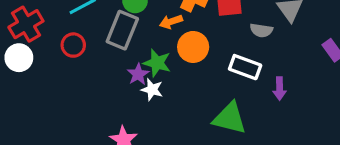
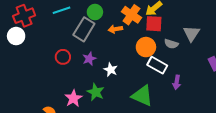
red circle: (73, 45) -> (63, 57), moved
orange circle: (193, 47) -> (146, 47), moved
green star: (157, 63) -> (96, 92), moved
white star: (152, 90) -> (111, 70), moved

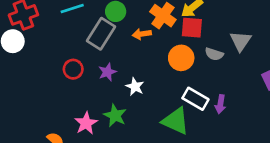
white rectangle: (157, 65) -> (195, 99), moved

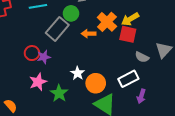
orange circle: (181, 58) -> (96, 83), moved
purple star: (107, 72) -> (44, 57), moved
white rectangle: (195, 99) -> (128, 79), moved, turned -66
pink star: (86, 123) -> (38, 82), moved

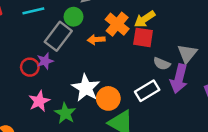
purple star: (44, 57) -> (45, 61), moved
white star: (78, 73) -> (86, 88), size x1.6
purple arrow: (141, 96) -> (179, 79), moved, size x1.6

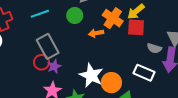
gray rectangle: (58, 36) -> (48, 46), moved, turned -60
purple star: (45, 61) -> (54, 66), moved
white rectangle: (147, 91) -> (144, 73), turned 60

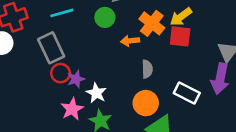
gray rectangle: (48, 46) -> (51, 48), moved
gray semicircle: (154, 48) -> (147, 69), moved, turned -112
white star: (91, 75) -> (96, 93), moved, size x0.7

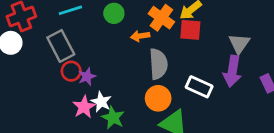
gray semicircle: (147, 69) -> (158, 64), size x1.6
white star: (96, 93) -> (101, 102), moved

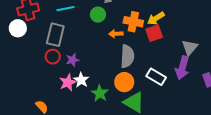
orange cross: (161, 18) -> (133, 22), turned -30
red square: (190, 30) -> (154, 33), turned -30
gray rectangle: (61, 46) -> (55, 35), turned 35
red circle: (71, 71) -> (53, 57), moved
green star: (113, 118) -> (100, 93), moved

